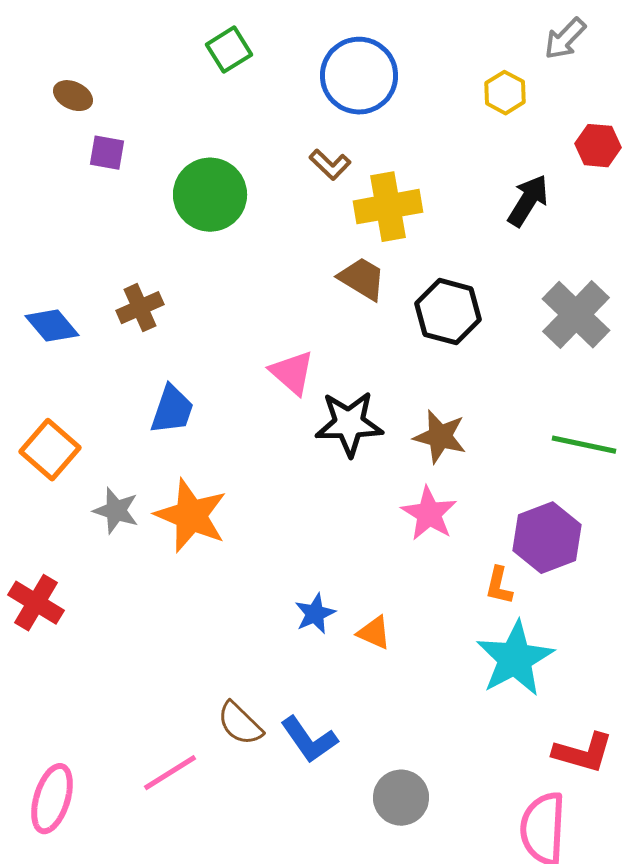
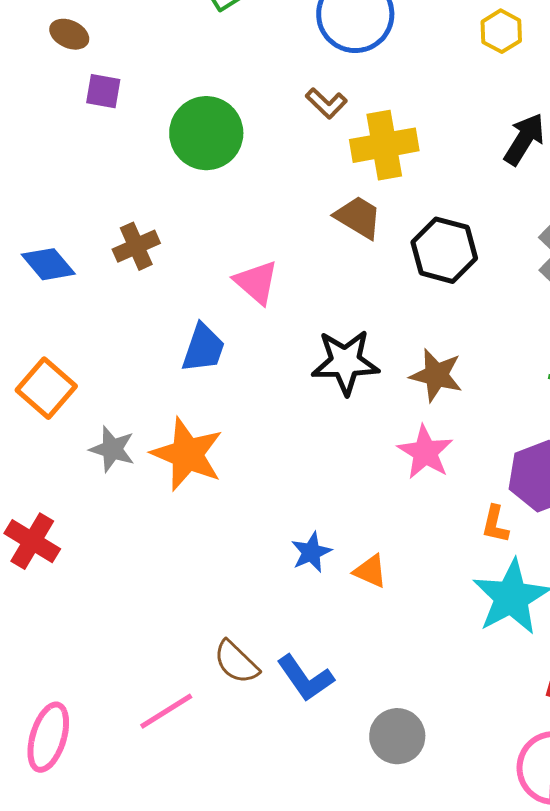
pink triangle: (292, 373) -> (256, 282), moved
blue trapezoid: (172, 410) -> (203, 348), moved

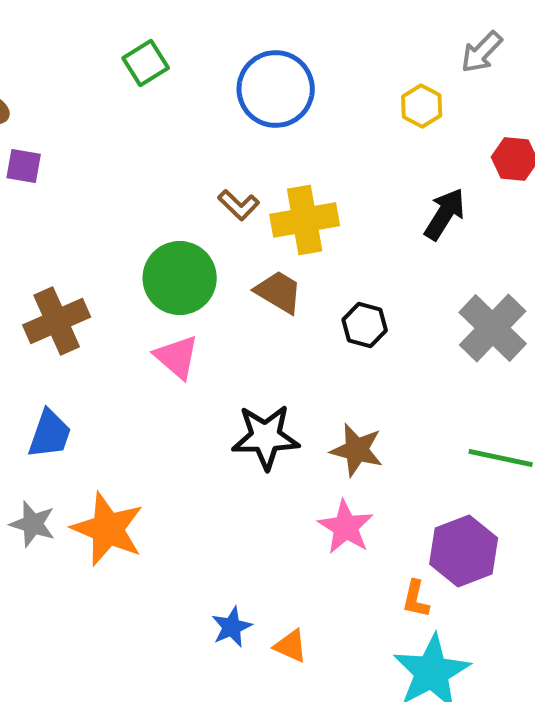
brown L-shape: (326, 103) -> (239, 205), moved
green circle: (206, 133) -> (180, 278), moved
brown cross: (136, 246) -> (57, 321), size x1.4
black hexagon: (444, 250) -> (365, 325), size x0.7
blue trapezoid: (203, 348) -> (50, 434), moved

